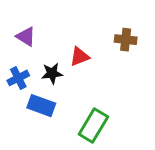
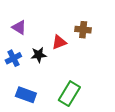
brown cross: (126, 40) -> (83, 30), moved
blue rectangle: (41, 106) -> (26, 95), moved

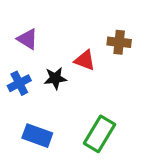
red triangle: (59, 42) -> (85, 60), turned 42

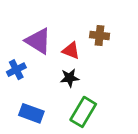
purple triangle: (28, 39) -> (38, 41), moved, size x1.5
black star: (55, 78) -> (70, 78), moved

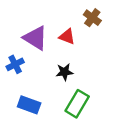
brown cross: (100, 36) -> (92, 18), moved, turned 30
red triangle: (71, 51) -> (67, 37), moved

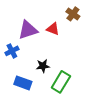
purple triangle: (35, 38) -> (28, 30), turned -50
black star: (64, 72) -> (43, 66), moved

